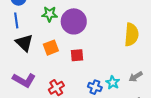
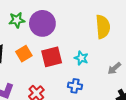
red square: (77, 55) -> (52, 57), size x1.5
cyan star: (113, 82) -> (81, 58), moved

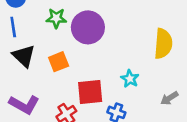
red square: (52, 57) -> (90, 92), moved

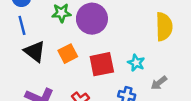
red square: (90, 92) -> (102, 64), moved
gray arrow: (169, 98) -> (159, 83), moved

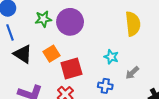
red square: (102, 64) -> (71, 69), moved

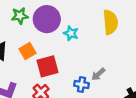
cyan star: (111, 57) -> (71, 33), moved
gray arrow: (132, 73) -> (98, 74), moved

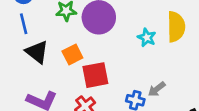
cyan star: (71, 33) -> (147, 37), moved

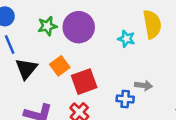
black triangle: (37, 52) -> (26, 69), turned 40
gray arrow: (157, 89) -> (143, 85), turned -126

